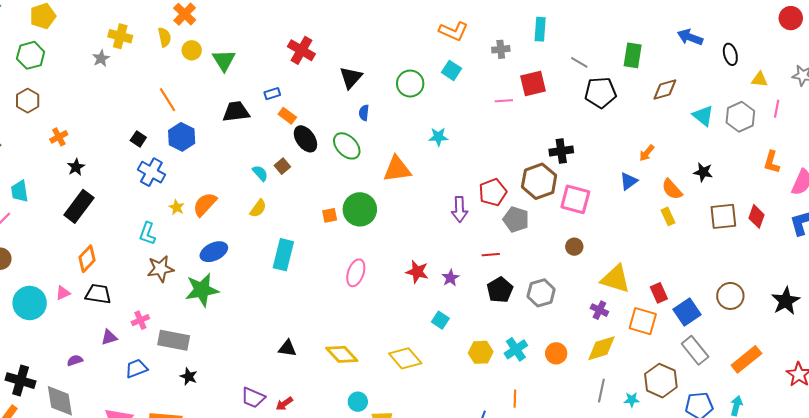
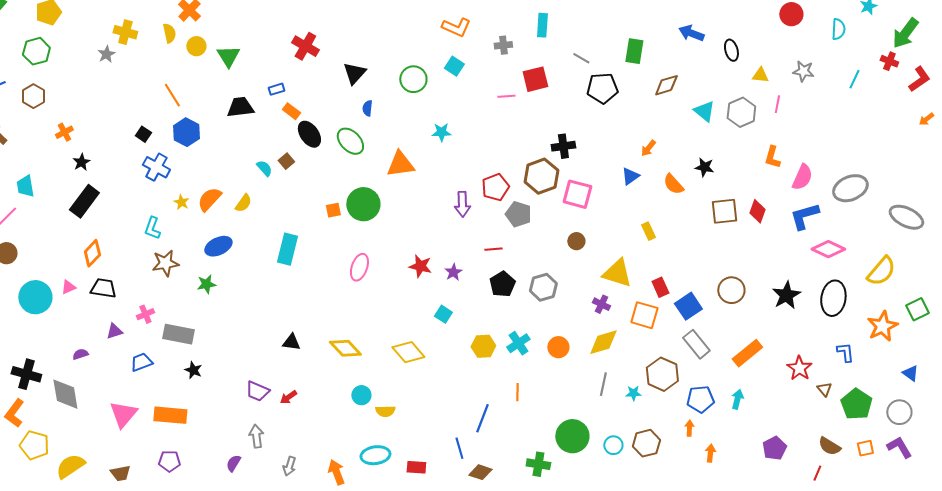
yellow semicircle: (258, 208) -> (243, 203), moved
yellow rectangle: (668, 216) -> (648, 231), moved
green star: (202, 290) -> (206, 284), size x0.6

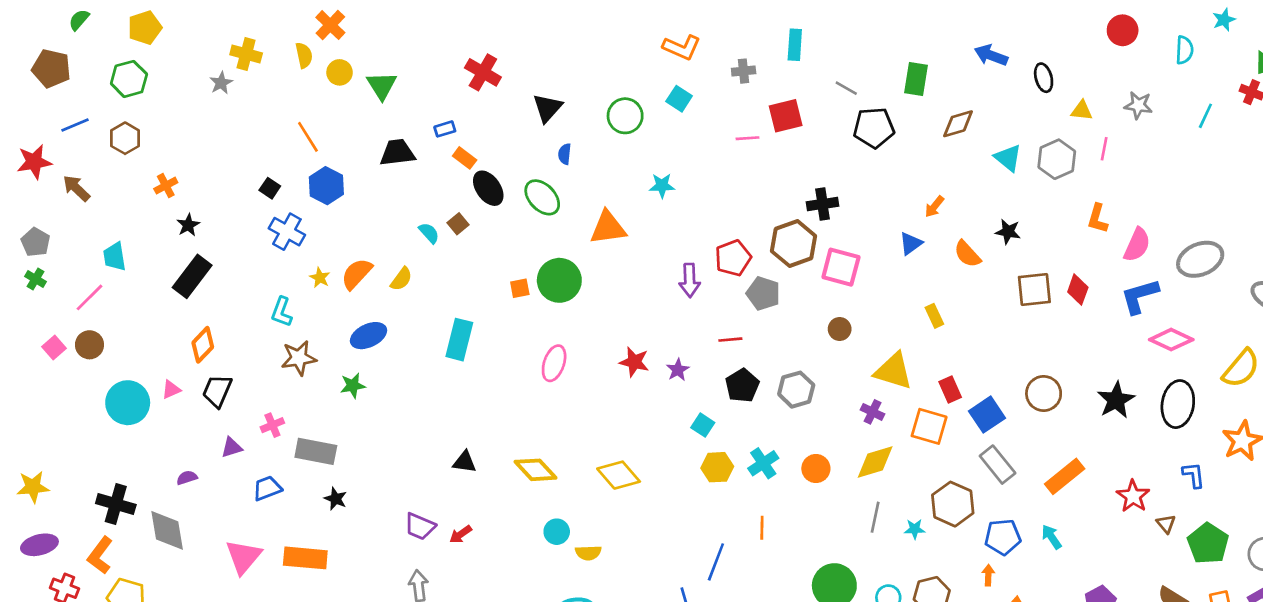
black trapezoid: (103, 288) -> (217, 391), turned -76
cyan square: (443, 314) -> (703, 425), moved
cyan arrow: (737, 399) -> (1051, 537), turned -48

